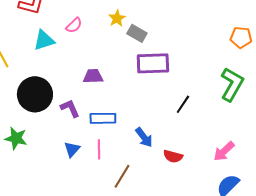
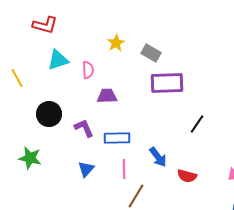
yellow star: (117, 18) -> (116, 43), moved
pink semicircle: (74, 25) -> (88, 70), moved, turned -48
black circle: (35, 94) -> (49, 114), size x0.7
pink line: (99, 149) -> (124, 169), moved

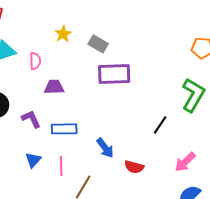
black line: (197, 124) -> (160, 125), moved
pink line: (124, 169) -> (61, 166), moved

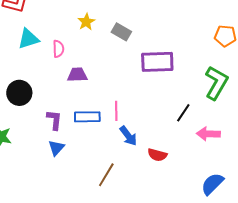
purple rectangle: (114, 74) -> (157, 62), moved
purple L-shape: (31, 119) -> (54, 120), moved, turned 30
pink arrow: (185, 162) -> (208, 134), moved, turned 45
pink line: (61, 166) -> (116, 111), moved

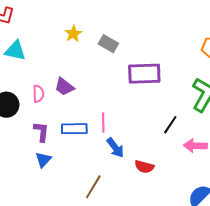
cyan triangle: (28, 39) -> (15, 51), turned 30
pink semicircle: (58, 49) -> (38, 94), moved
purple trapezoid: (77, 75) -> (64, 87), turned -140

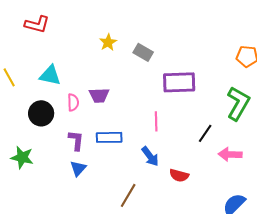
cyan triangle: (15, 51) -> (50, 75), moved
purple trapezoid: (64, 87) -> (99, 95), turned -40
pink line: (103, 123) -> (156, 121), moved

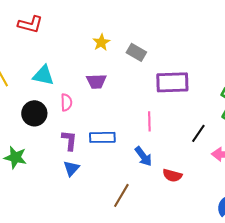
purple trapezoid: (99, 95) -> (96, 81), moved

